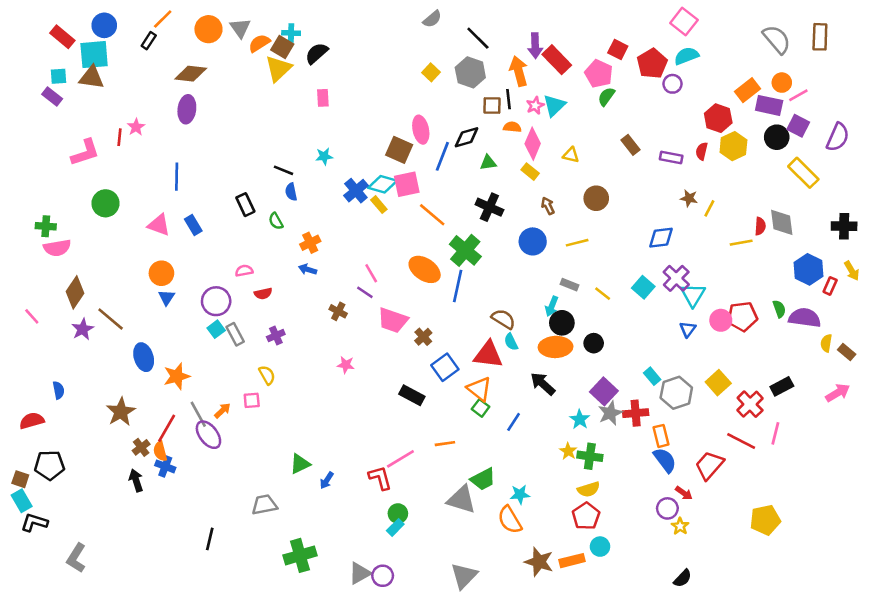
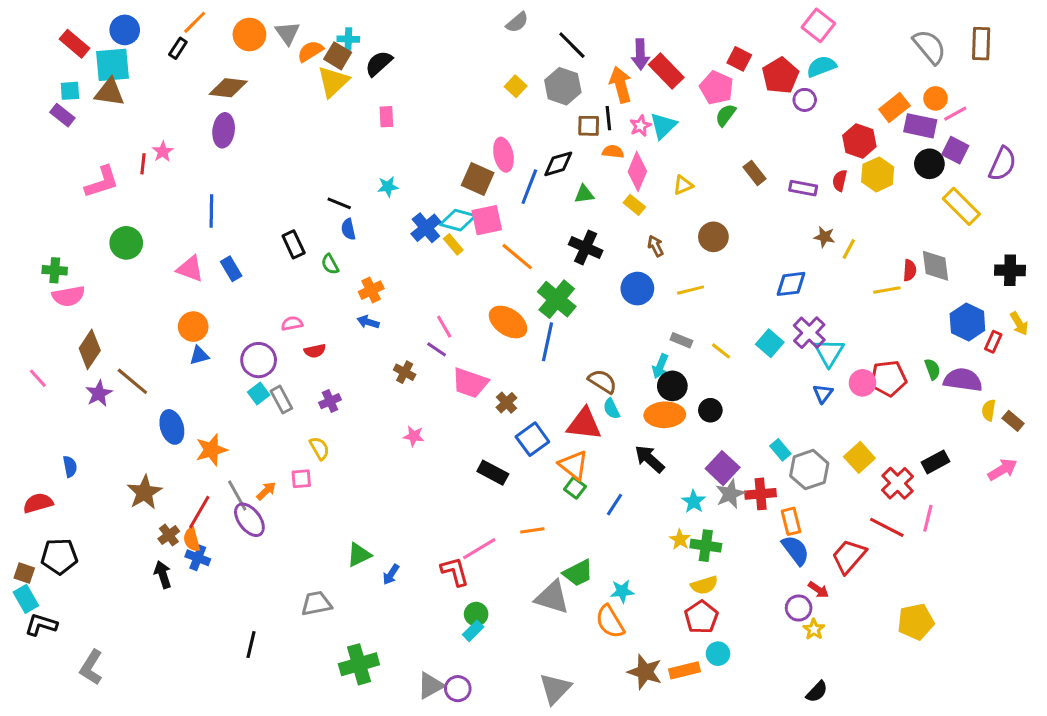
yellow triangle: (571, 155) -> (683, 185), turned -36
blue triangle: (167, 297) -> (199, 355), turned 42

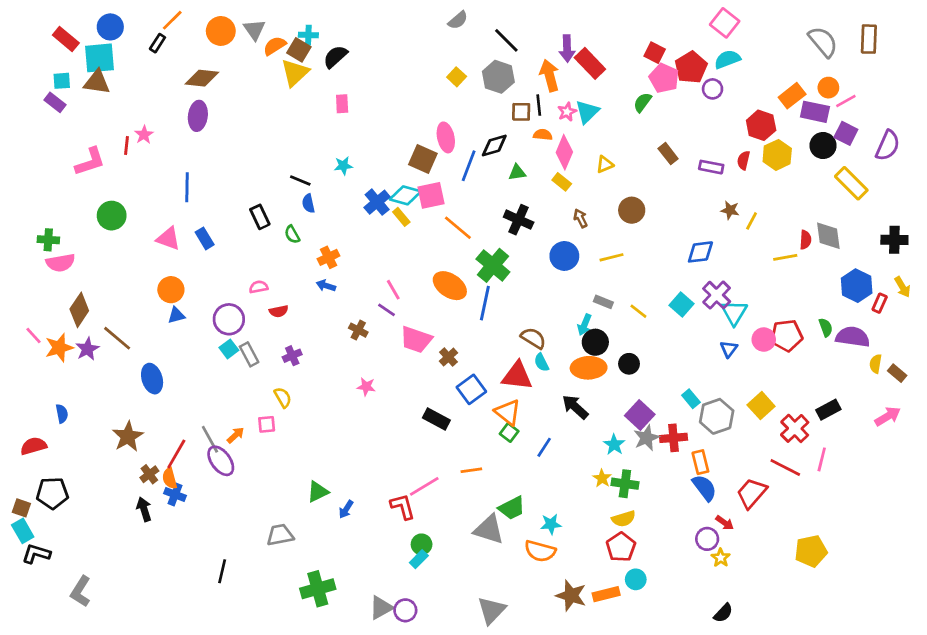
pink pentagon: (716, 88) -> (664, 78), moved
orange star: (211, 450) -> (59, 348), moved
orange semicircle: (610, 622) -> (540, 551), turned -44

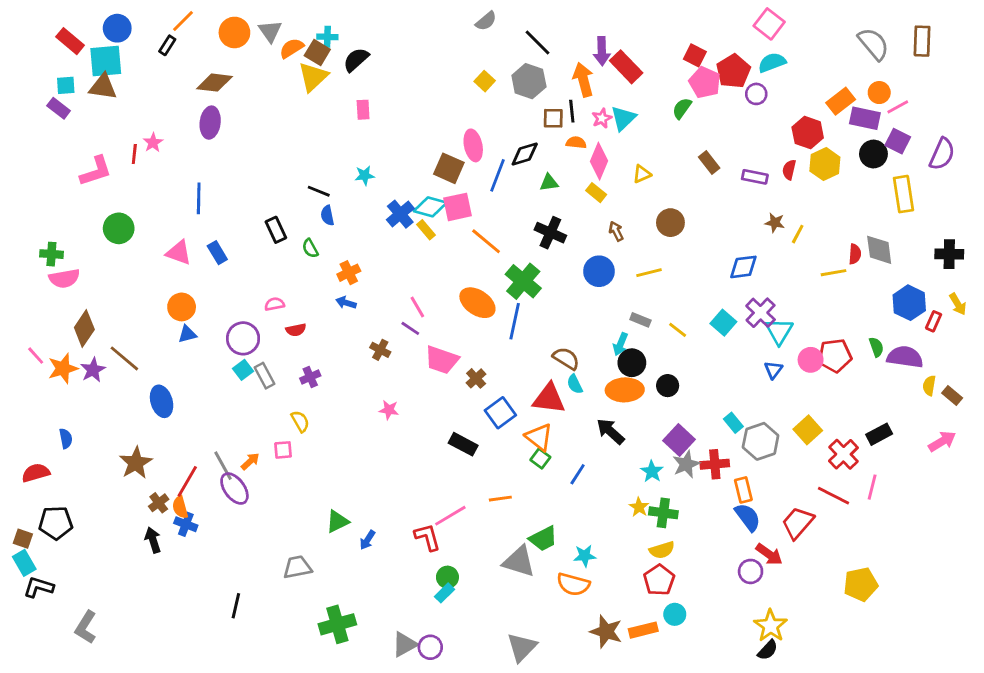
yellow rectangle: (851, 183) -> (903, 194), turned 36
red arrow: (725, 523) -> (769, 554), size x1.4
yellow star: (721, 558) -> (771, 626), moved, size x1.6

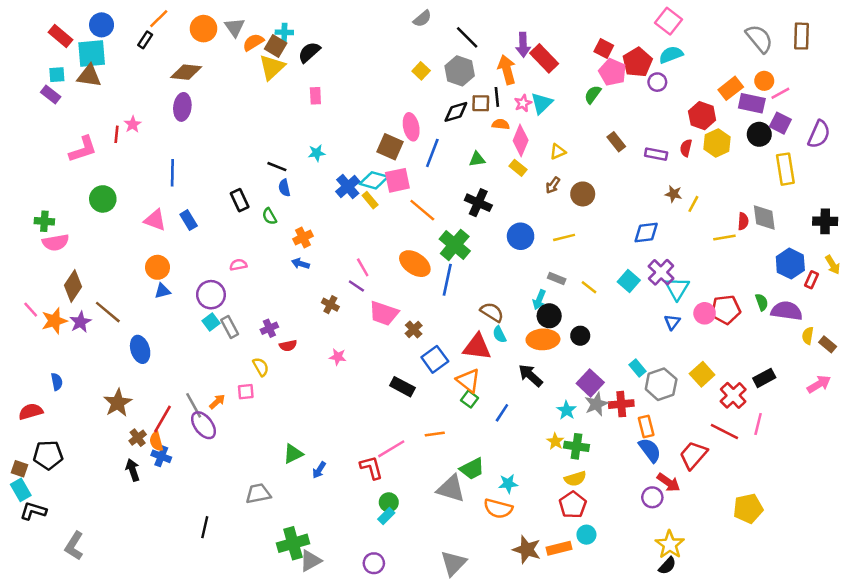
black diamond: (525, 154) -> (456, 112), moved
brown arrow: (616, 231) -> (553, 185), moved, turned -119
red semicircle: (296, 330) -> (288, 346), moved
gray triangle: (405, 644) -> (310, 561), moved

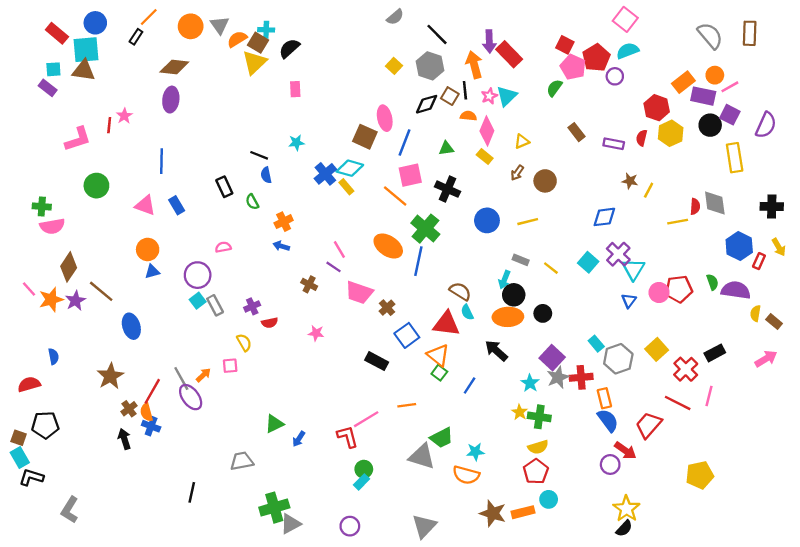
brown square: (481, 103) -> (450, 96), turned 30
pink square: (397, 180) -> (410, 175), moved

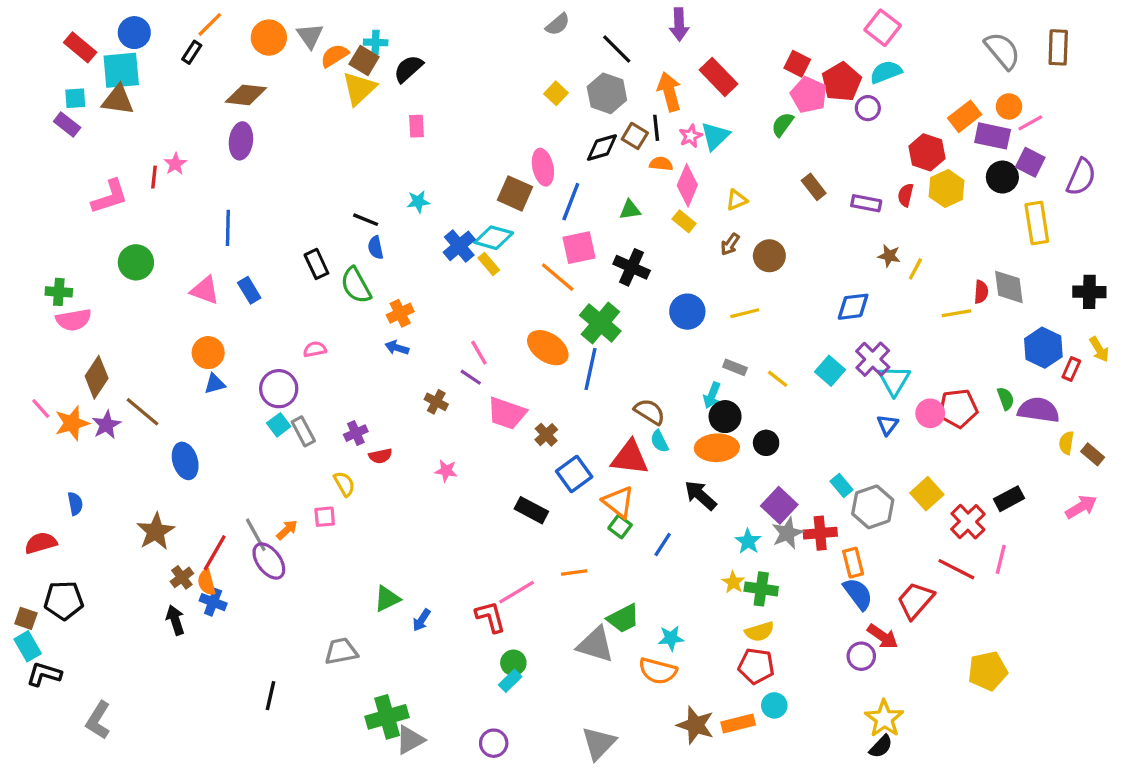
purple arrow: (489, 41) -> (679, 24), moved
green semicircle: (252, 202) -> (356, 285), size x1.6
red pentagon: (536, 471) -> (756, 666), turned -30

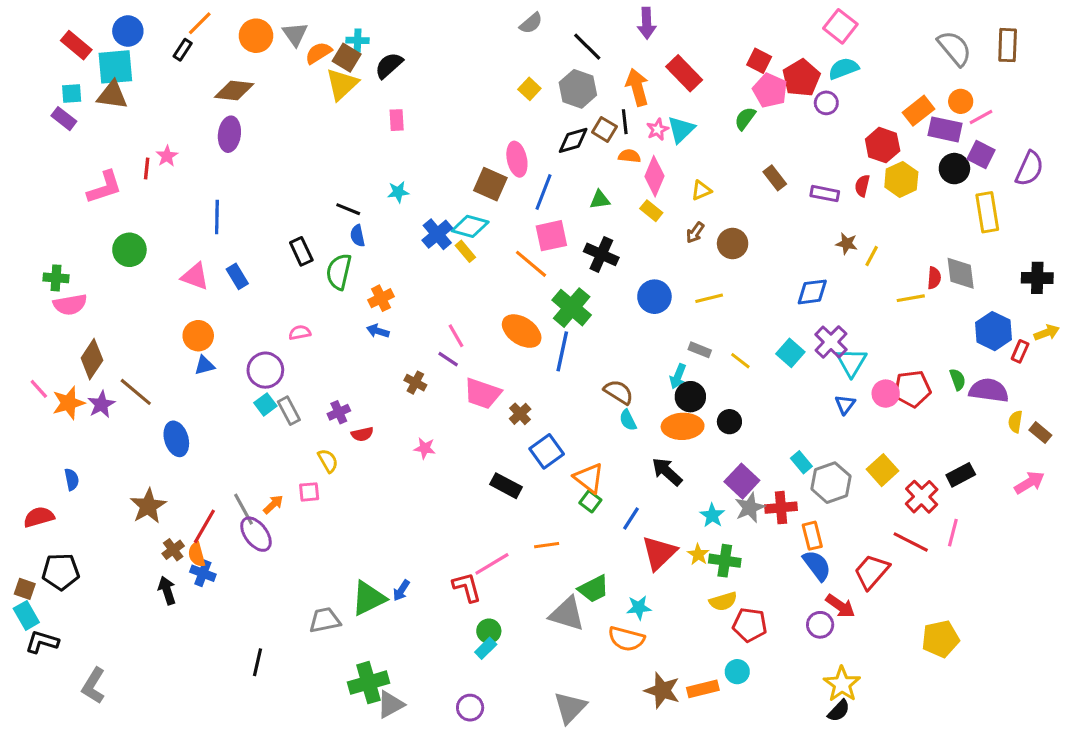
green semicircle: (356, 285) -> (339, 272), turned 42
yellow arrow: (1099, 349) -> (1047, 333), turned -80
red triangle: (630, 458) -> (659, 553), moved, turned -51
green triangle: (387, 599) -> (368, 598), moved, size x1.4
red pentagon: (756, 666) -> (750, 625), moved

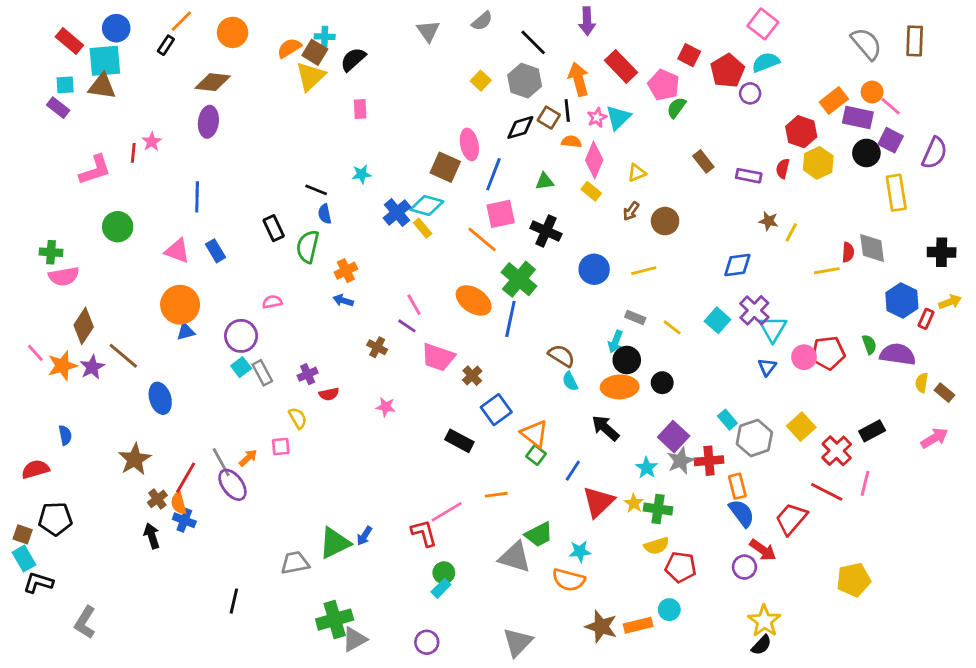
gray triangle: (295, 34) -> (428, 31), moved
pink pentagon: (770, 90) -> (664, 85), moved
pink line: (981, 117) -> (891, 106), turned 70
orange circle: (198, 336) -> (180, 305), size x1.4

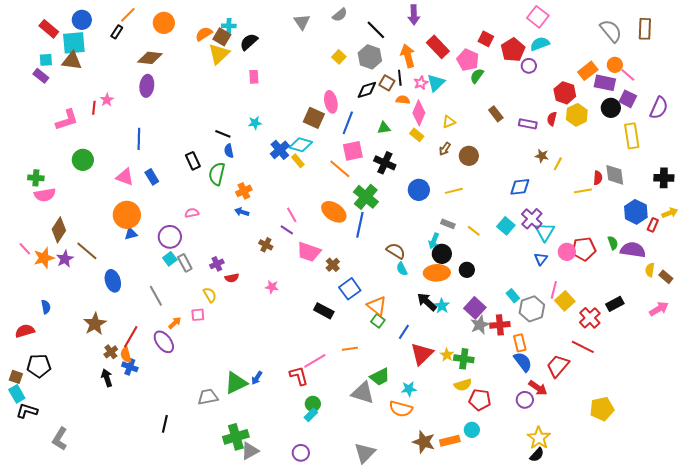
gray line: (221, 462) -> (156, 296), moved
cyan star: (647, 468) -> (442, 306), moved
pink line: (865, 483) -> (554, 290), moved

